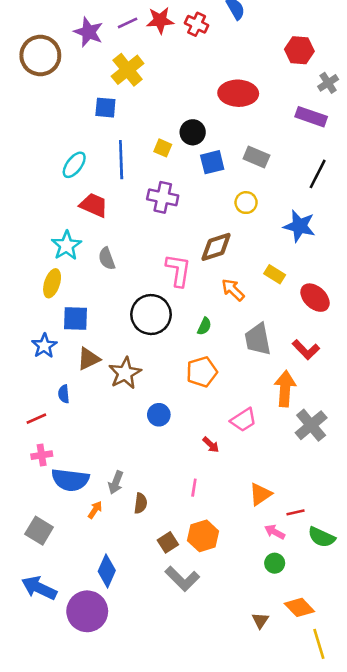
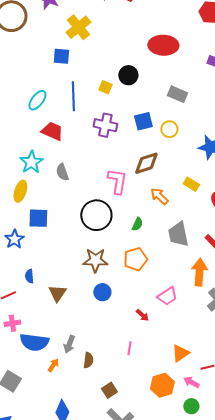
blue square: (212, 162) -> (143, 121), moved
brown triangle: (89, 359) -> (57, 293), moved, turned -30
brown star: (125, 373) -> (95, 260), moved, turned 30
orange hexagon: (203, 536) -> (162, 385), moved

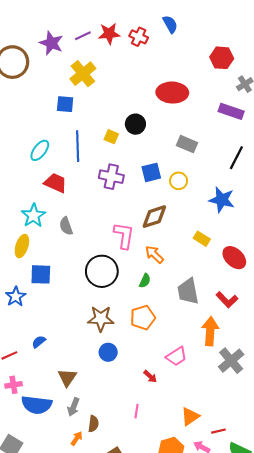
orange arrow: (159, 196) -> (154, 254), moved
blue semicircle: (29, 276) -> (39, 342), moved, turned 56
brown triangle: (57, 293) -> (67, 377), moved
orange arrow: (53, 365) -> (77, 438), moved

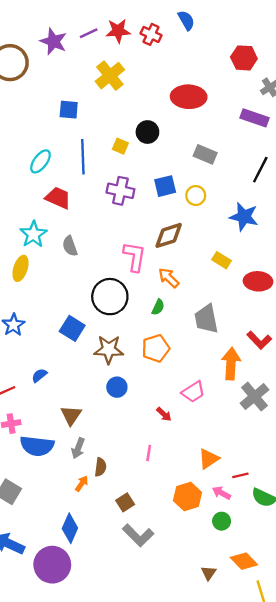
yellow cross: (83, 74) -> (110, 76), moved
red ellipse: (234, 258) -> (258, 281), turned -40
blue square: (41, 274) -> (72, 328), moved, turned 30
red L-shape: (227, 300) -> (259, 340), moved

